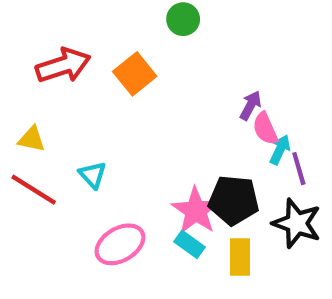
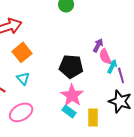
orange square: (135, 74) -> (22, 52), moved
black pentagon: (234, 200) -> (71, 66), moved
pink ellipse: (120, 244) -> (21, 112), moved

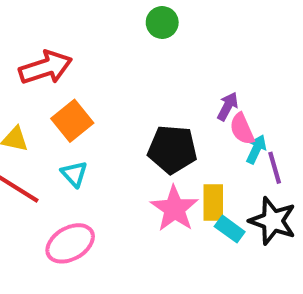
cyan rectangle: (69, 111) -> (230, 229), moved
yellow rectangle: (93, 117) -> (213, 202), moved

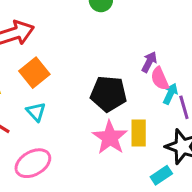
cyan rectangle: (230, 229) -> (161, 175), moved, turned -70

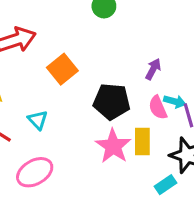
orange square: (34, 73) -> (62, 69), moved
pink semicircle: (160, 79) -> (158, 108), moved
cyan arrow: (170, 94) -> (175, 101), turned 80

